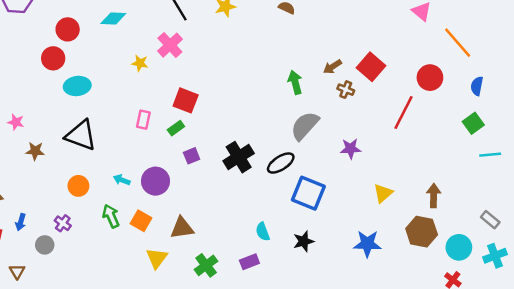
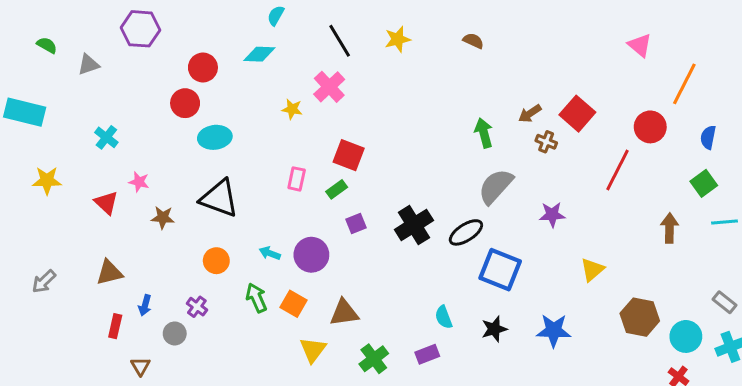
orange line: (458, 43) -> (684, 84), turned 68
brown arrow: (434, 196) -> (670, 228), moved
blue star: (367, 244) -> (554, 331), moved

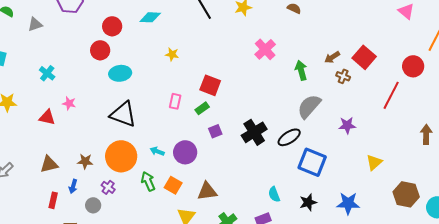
pink cross: (329, 87) -> (265, 49), moved
red triangle: (106, 203) -> (47, 117), turned -30
brown star: (163, 218) -> (85, 161), moved
orange circle: (216, 261) -> (121, 156), size x1.8

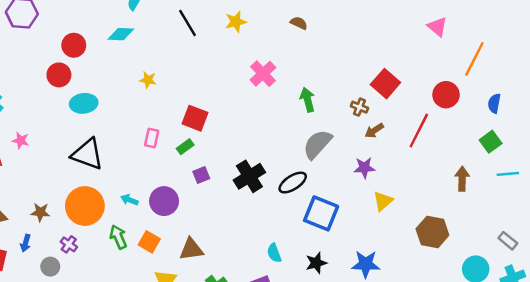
brown arrow: (332, 57) -> (374, 131), moved
yellow triangle: (374, 162) -> (383, 201), moved
brown hexagon: (406, 194) -> (432, 232), moved

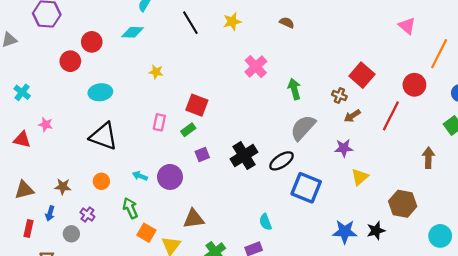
red circle: (59, 75) -> (70, 61), moved
orange circle: (85, 206) -> (101, 181), size x0.5
orange square: (149, 242) -> (146, 233), moved
black star: (316, 263) -> (376, 231), moved

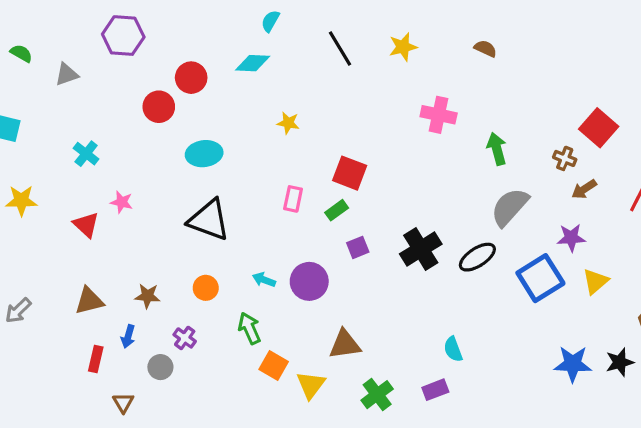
pink cross: (256, 67) -> (439, 115), turned -35
red triangle: (22, 139) -> (86, 225), turned 30
blue square: (306, 188) -> (540, 278), moved, turned 36

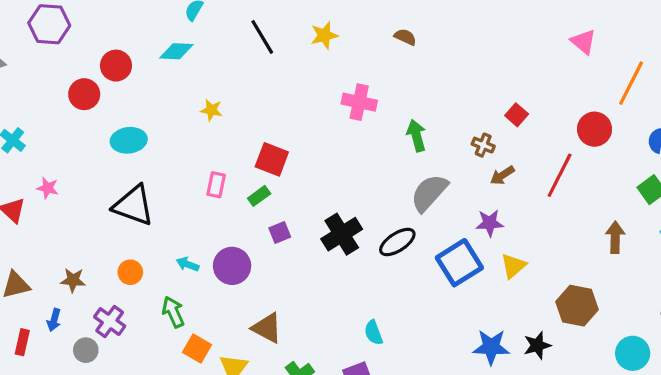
red square: (599, 128) -> (517, 115), size x0.6
purple cross: (185, 338) -> (110, 322), size x1.4
brown triangle: (345, 344) -> (267, 328), turned 36

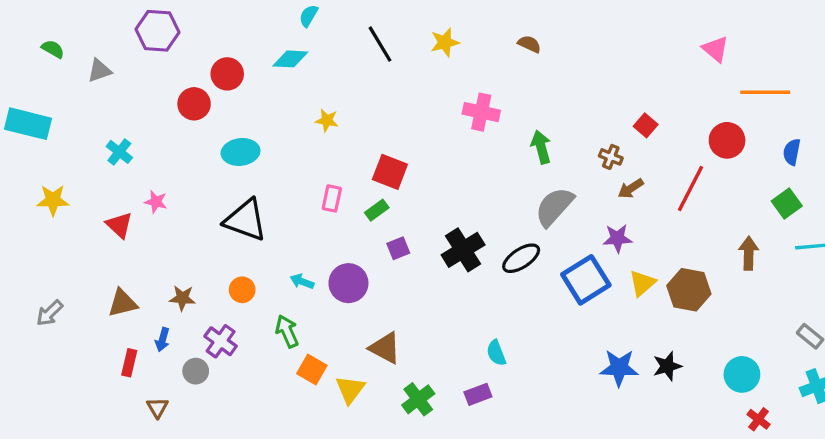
orange line: (631, 83) -> (765, 92), turned 63
brown hexagon: (577, 306) -> (689, 290), moved
cyan circle: (633, 353) -> (742, 374), moved

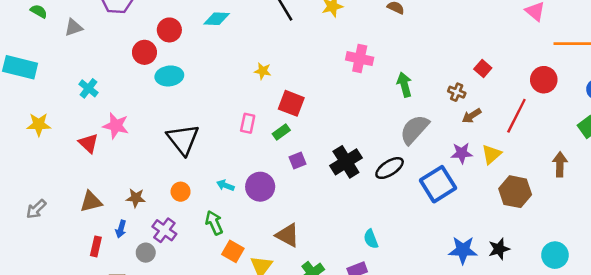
yellow star: (327, 120) -> (263, 71), moved
cyan ellipse: (241, 152) -> (169, 76), moved
pink star: (156, 202) -> (116, 126), size x1.5
black triangle: (245, 220) -> (183, 139), turned 32
yellow triangle: (642, 283) -> (492, 154), moved

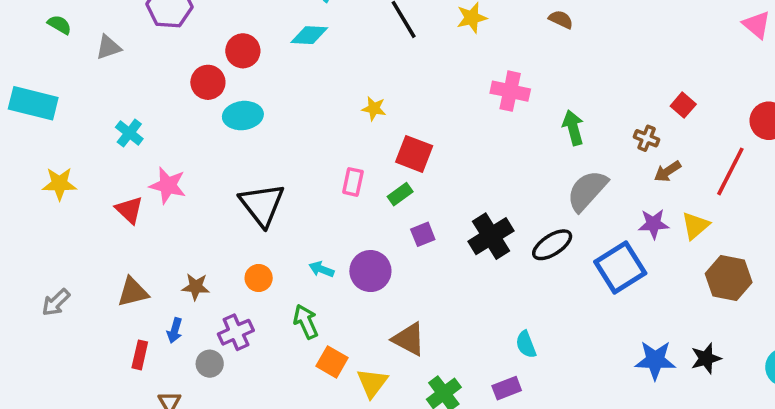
purple cross: (164, 230) -> (236, 332), turned 30

